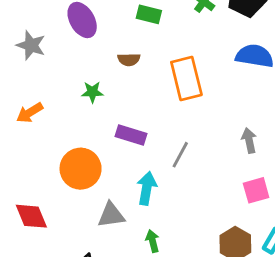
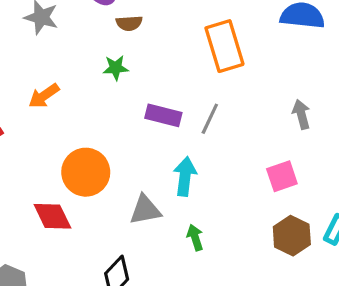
brown semicircle: (129, 60) -> (129, 23), moved
gray line: (180, 155) -> (210, 119), moved
orange circle: (81, 169) -> (86, 172), moved
pink square: (256, 190) -> (282, 176), moved

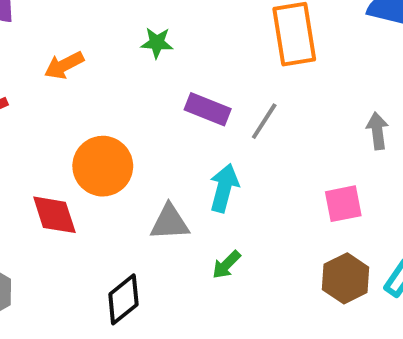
green arrow: (195, 238) -> (226, 265), turned -125

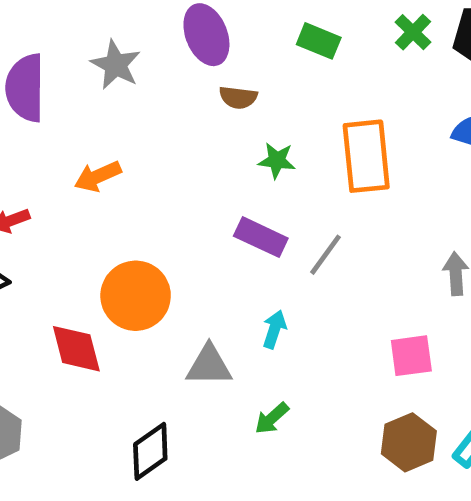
green star: (157, 43) -> (277, 161), moved
cyan arrow: (224, 188) -> (274, 329), size x0.7

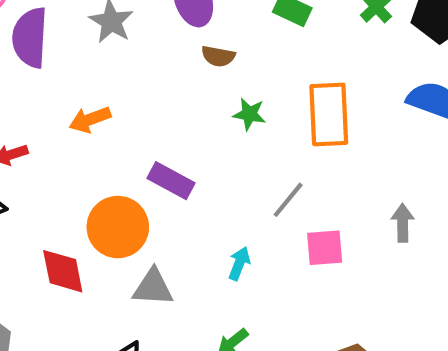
purple rectangle: (261, 237) -> (171, 181), moved
pink square: (411, 356) -> (325, 248), moved
gray triangle: (209, 365) -> (153, 287), moved

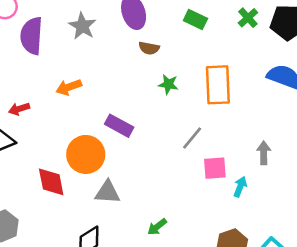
cyan arrow: (239, 263) -> (240, 187), moved

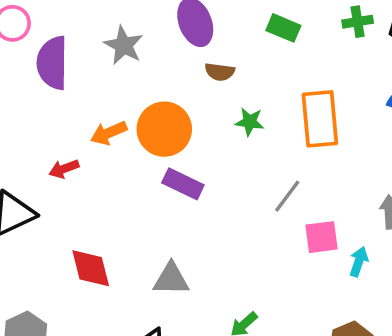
green cross: (248, 18) -> (358, 22), turned 36
red arrow: (19, 109) -> (64, 169), moved
orange circle: (86, 154) -> (164, 129), moved

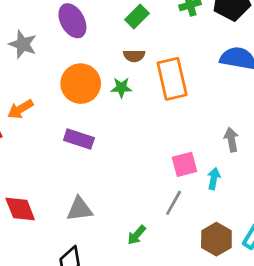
green rectangle: (283, 28) -> (137, 16), turned -60
brown semicircle: (220, 72) -> (134, 56), moved
orange circle: (164, 129) -> (81, 84), moved
gray line: (287, 196) -> (174, 203), moved

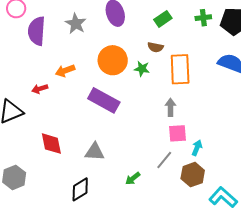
purple rectangle: (79, 139) -> (104, 100), size x1.4
gray arrow: (231, 140) -> (170, 107), moved
brown hexagon: (216, 239) -> (193, 175), moved

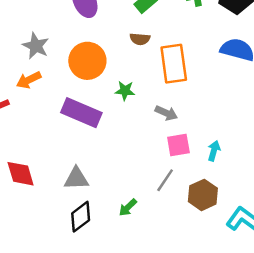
gray star: (76, 24) -> (36, 46), moved
green star: (142, 69) -> (125, 91), moved
gray arrow: (170, 107) -> (166, 113), turned 120
cyan arrow: (197, 148) -> (214, 151), moved
black diamond: (80, 189) -> (81, 217), moved

